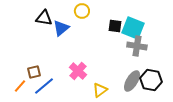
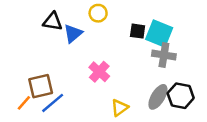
pink cross: (78, 71) -> (99, 72), moved
brown square: (34, 72) -> (41, 86), size x1.5

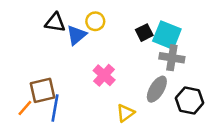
yellow circle: (98, 13) -> (95, 21), moved
black square: (138, 31) -> (144, 33), turned -35
gray ellipse: (158, 97) -> (157, 89), moved
blue line: (53, 103) -> (55, 108), turned -40

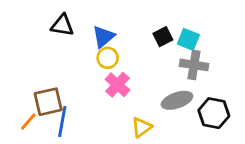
yellow circle: (95, 21) -> (108, 58), moved
blue triangle: (76, 35) -> (103, 37), moved
cyan square: (167, 35) -> (188, 39), size x0.7
gray ellipse: (157, 89) -> (177, 100), turned 40

